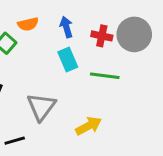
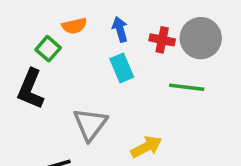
green line: (105, 76) -> (187, 87), moved

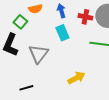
gray triangle: (90, 124) -> (38, 54), moved

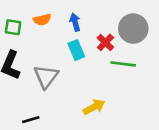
red cross: (85, 17) -> (105, 42), moved, turned 32
green square: (20, 22) -> (13, 27), moved, turned -32

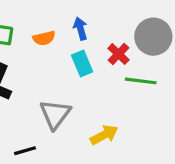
orange semicircle: (42, 20) -> (44, 38), moved
gray triangle: (46, 77) -> (55, 114), moved

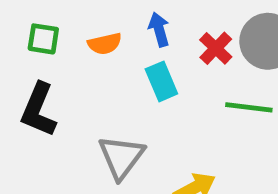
red cross: (118, 54) -> (216, 48), moved

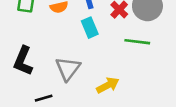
black L-shape: (39, 110) -> (23, 61), moved

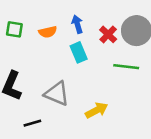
gray triangle: (68, 69) -> (57, 94), turned -44

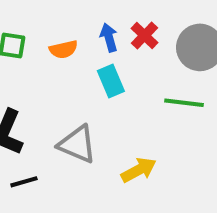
red cross: (108, 34) -> (145, 36), moved
black line: (32, 123) -> (24, 182), moved

